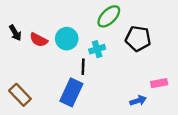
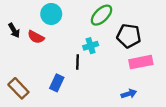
cyan circle: (67, 39) -> (51, 14), moved
pink rectangle: (159, 83) -> (141, 62), moved, size x1.5
blue rectangle: (71, 92) -> (57, 83), moved, size x0.7

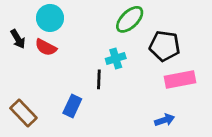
cyan circle: (51, 14) -> (50, 18), moved

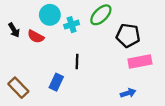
cyan circle: (50, 18) -> (50, 15), moved
cyan cross: (116, 59) -> (72, 25), moved

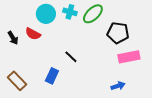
cyan cross: (72, 25) -> (70, 12), moved, turned 32
black arrow: (14, 30) -> (13, 38), moved
black line: (77, 62) -> (71, 57), turned -48

